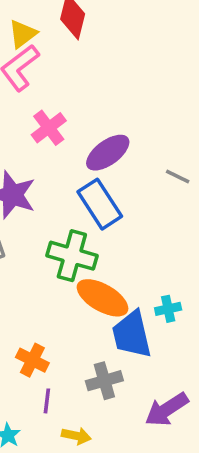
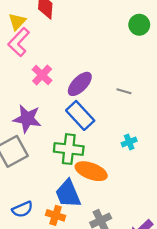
cyan cross: (168, 309) -> (129, 142), moved
blue trapezoid: (132, 335) -> (68, 194), moved

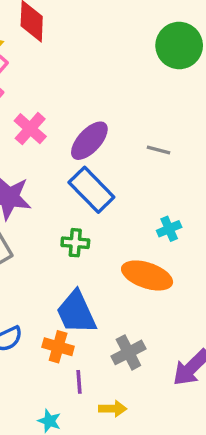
green circle: (139, 25) -> (179, 46), size x1.4
green cross: (69, 149) -> (75, 243), size x0.6
orange ellipse: (91, 171) -> (147, 275), moved

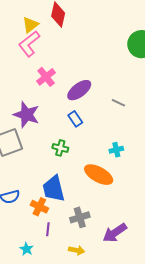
blue rectangle: (91, 190) -> (75, 119), size x0.6
yellow arrow: (113, 409) -> (77, 250), moved

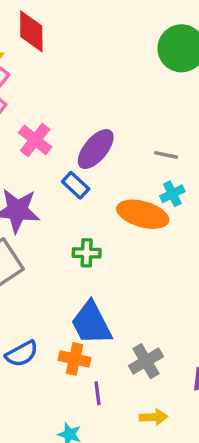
blue rectangle: (75, 119) -> (76, 185), moved
cyan cross: (116, 150) -> (172, 194), moved
orange ellipse: (99, 175) -> (143, 214), moved

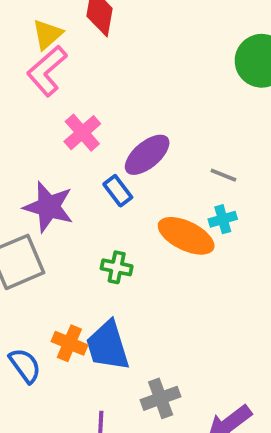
blue semicircle: (22, 354) -> (25, 366), turned -108
orange cross: (75, 359) -> (69, 343), moved

